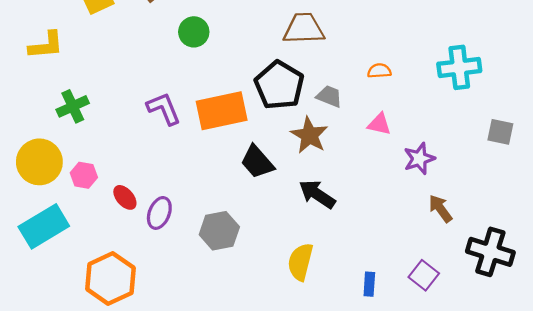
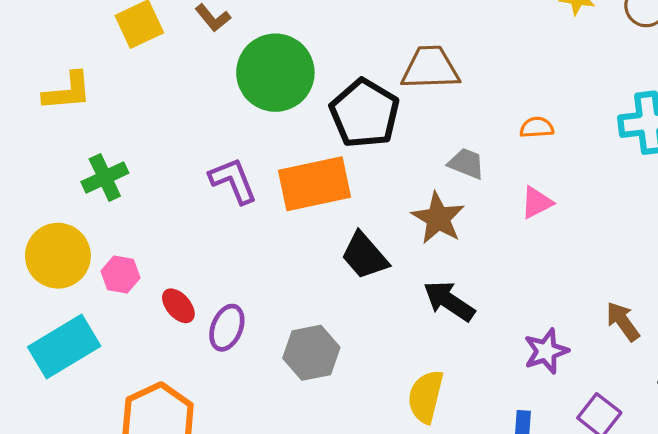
green circle: (194, 32) -> (275, 73), size x1.8
black pentagon: (279, 85) -> (365, 113), moved
pink triangle: (379, 124) -> (537, 203), turned -40
purple star: (419, 159) -> (546, 351), moved

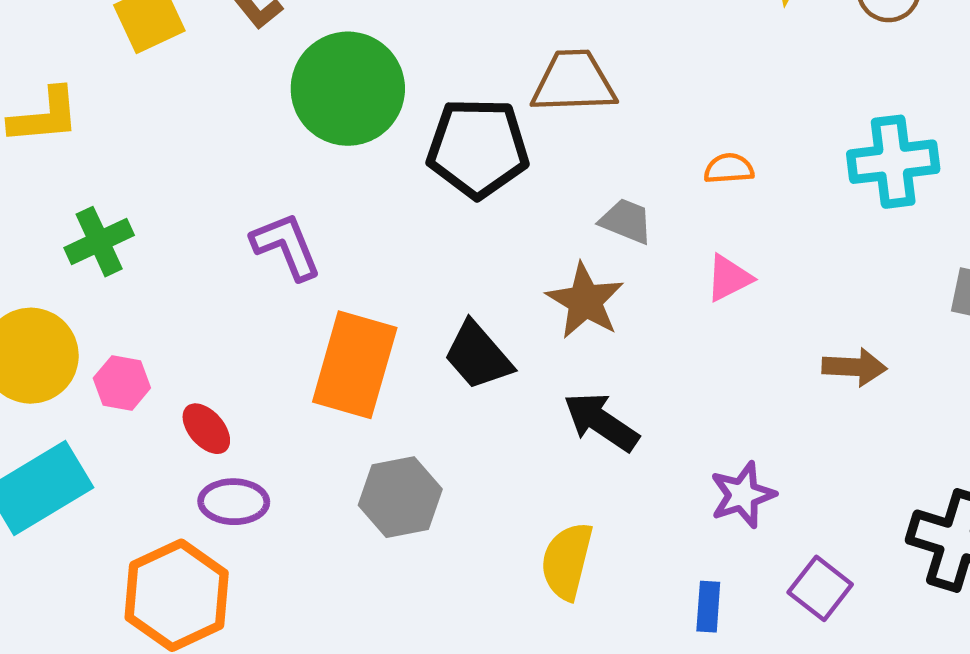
black pentagon: (365, 113) -> (478, 148), turned -30
orange rectangle: (315, 184) -> (355, 365), moved, turned -62
brown arrow: (623, 321) -> (854, 367), moved, turned 129
purple ellipse: (227, 328) -> (234, 502), moved, turned 69

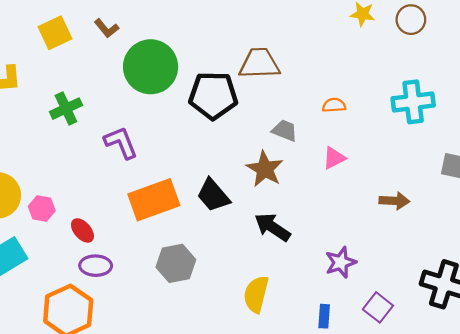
green cross: (99, 242) -> (66, 109), moved
orange rectangle: (355, 365) -> (154, 200), turned 54

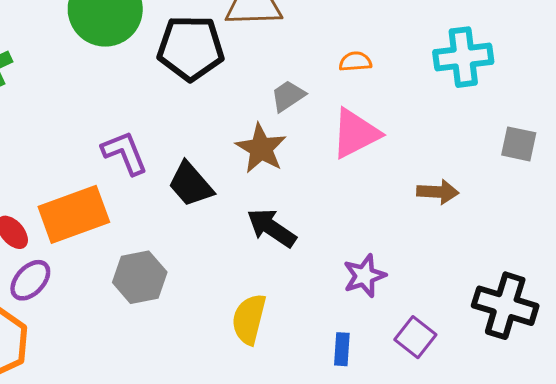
gray trapezoid: (285, 131) -> (288, 96), turned -56
purple L-shape: (121, 143) -> (125, 153), moved
pink triangle: (334, 158) -> (355, 133), size x1.6
orange rectangle: (154, 200) -> (74, 214), moved
purple ellipse: (96, 266) -> (30, 280), turned -48

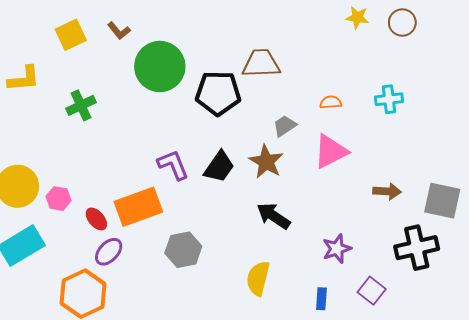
cyan cross: (463, 57) -> (389, 99), moved, size x0.7
gray square: (519, 144) -> (442, 201), moved, size x1.5
black trapezoid: (191, 184) -> (219, 167), moved, turned -104
black cross: (505, 306) -> (417, 248), moved, turned -30

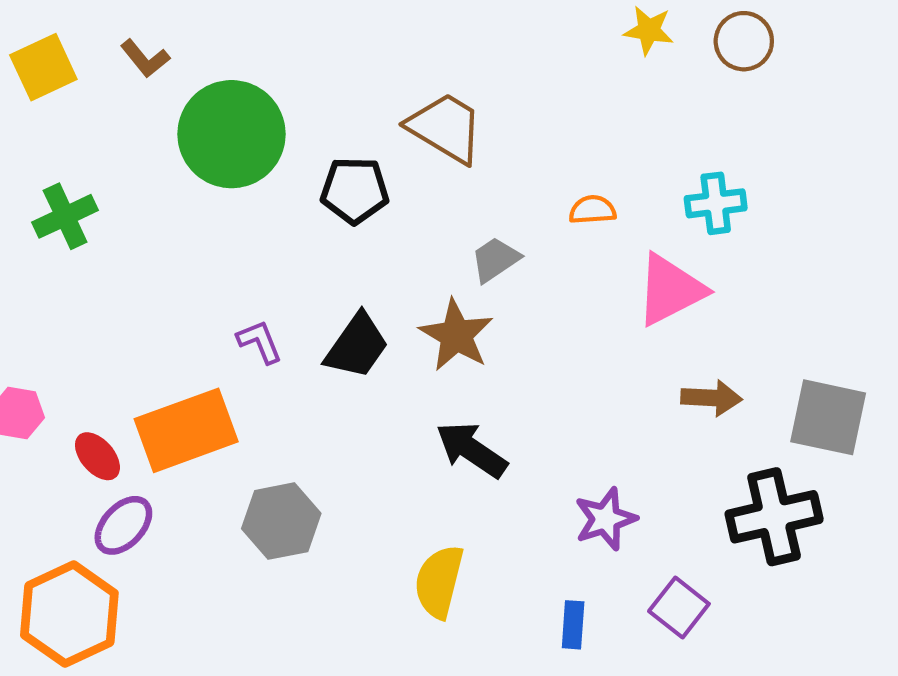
brown trapezoid: (261, 63) -> (445, 128), turned 33
black pentagon: (218, 93) -> (355, 190), size x0.7
pink triangle: (331, 151) -> (670, 290), moved
purple L-shape: (173, 165) -> (260, 342), size x0.7

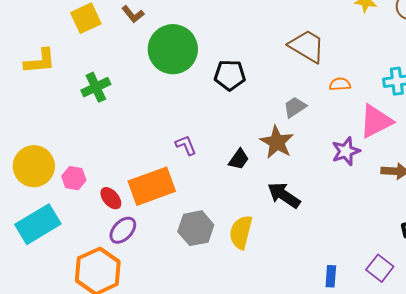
brown trapezoid: (445, 128) -> (307, 46), moved
black trapezoid: (357, 346) -> (239, 159), moved, size x0.7
purple star: (605, 519) -> (346, 151), moved
yellow semicircle: (439, 582) -> (241, 232), moved

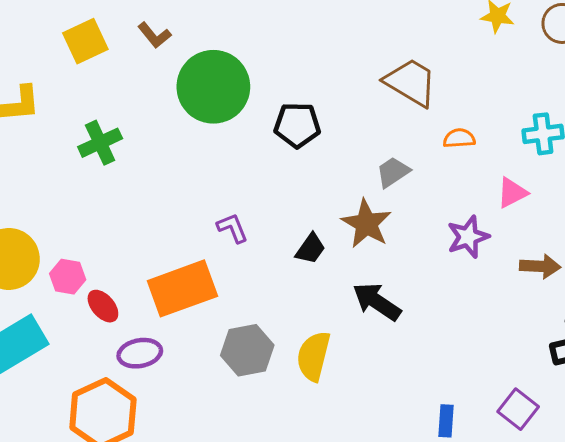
pink triangle: (376, 121) -> (512, 193), size x0.6
red ellipse: (111, 198) -> (103, 306), moved
purple ellipse: (123, 230) -> (140, 353), turned 36

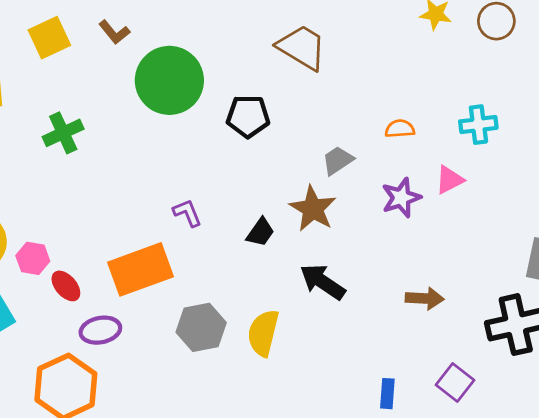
brown trapezoid: (411, 82) -> (302, 47), moved
purple star: (468, 237) -> (401, 198), moved
brown arrow: (540, 266) -> (425, 298), moved

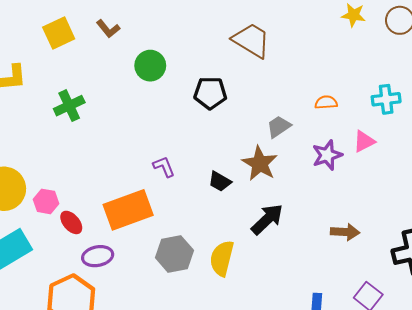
green circle: (169, 80) -> (150, 66), size x0.6
black trapezoid: (260, 232) -> (220, 181), turned 85
black arrow: (323, 282) -> (267, 219), turned 102

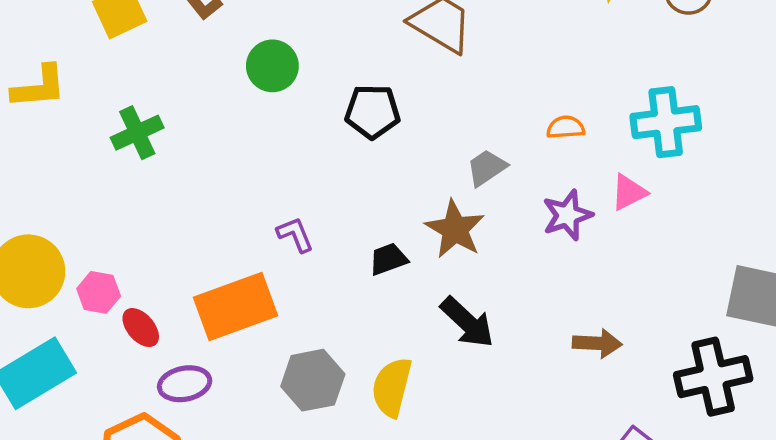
cyan cross: (386, 99) -> (666, 122), size x1.4
black trapezoid: (220, 181) -> (388, 259), turned 130
black arrow: (267, 219) -> (467, 322), turned 87

